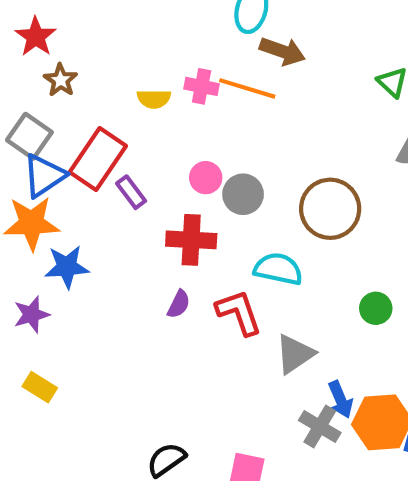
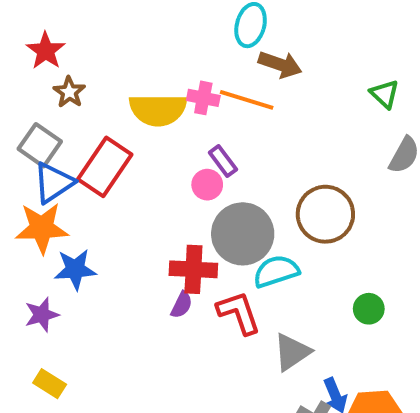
yellow semicircle: (154, 99) -> (158, 110), size x1.8
purple rectangle: (131, 192) -> (223, 161), moved
gray circle: (243, 194) -> (243, 234), moved, size x1.6
red cross: (191, 240) -> (193, 269), moved
cyan semicircle: (278, 269) -> (276, 271), turned -30

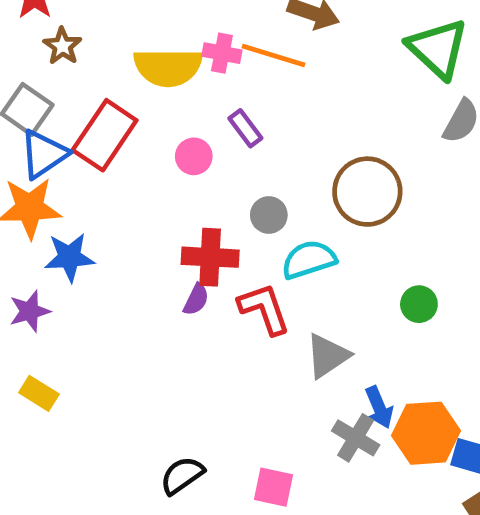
green triangle: (385, 94) -> (438, 48), size x1.8
pink circle: (207, 185) -> (194, 156), moved
gray circle: (243, 234) -> (269, 215), size x0.5

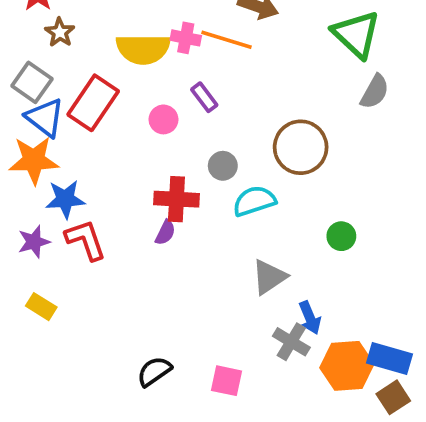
blue triangle: (44, 154) -> (45, 118), turned -48
red L-shape: (264, 309) -> (86, 240), moved
orange hexagon: (426, 433) -> (347, 366), moved

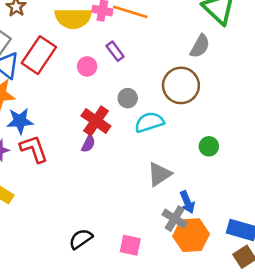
gray semicircle: (375, 92) -> (200, 46), moved
red cross: (176, 199) -> (96, 121), turned 32
orange hexagon: (347, 366) -> (191, 235), moved

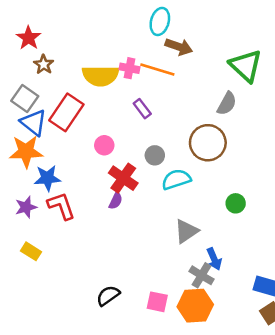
pink circle: (87, 66) -> (104, 145), moved
orange hexagon: (191, 235) -> (195, 306), moved

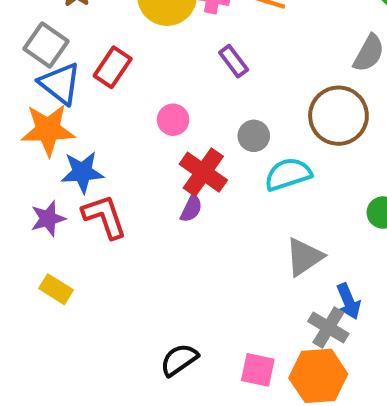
red rectangle: (66, 112) -> (113, 67), size x0.7

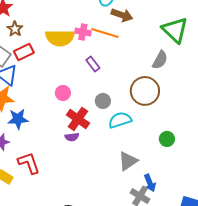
red rectangle: (113, 67) -> (24, 52), moved, turned 30
purple semicircle: (191, 208) -> (72, 137), turned 56
red L-shape: (104, 217) -> (29, 163), moved

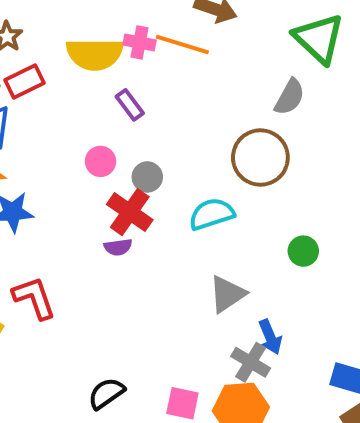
purple rectangle: (93, 64) -> (130, 105), moved
gray circle: (103, 101) -> (147, 177), moved

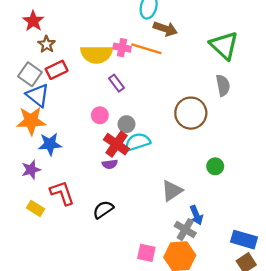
gray semicircle: (290, 97) -> (223, 85), moved, turned -40
cyan semicircle: (212, 214) -> (138, 142), moved
black semicircle: (106, 393) -> (103, 210), moved

